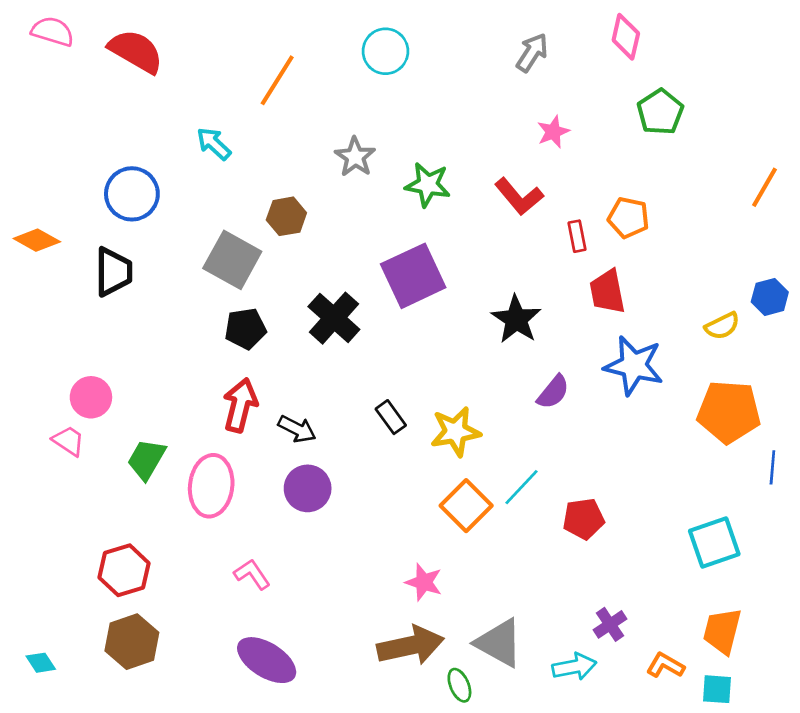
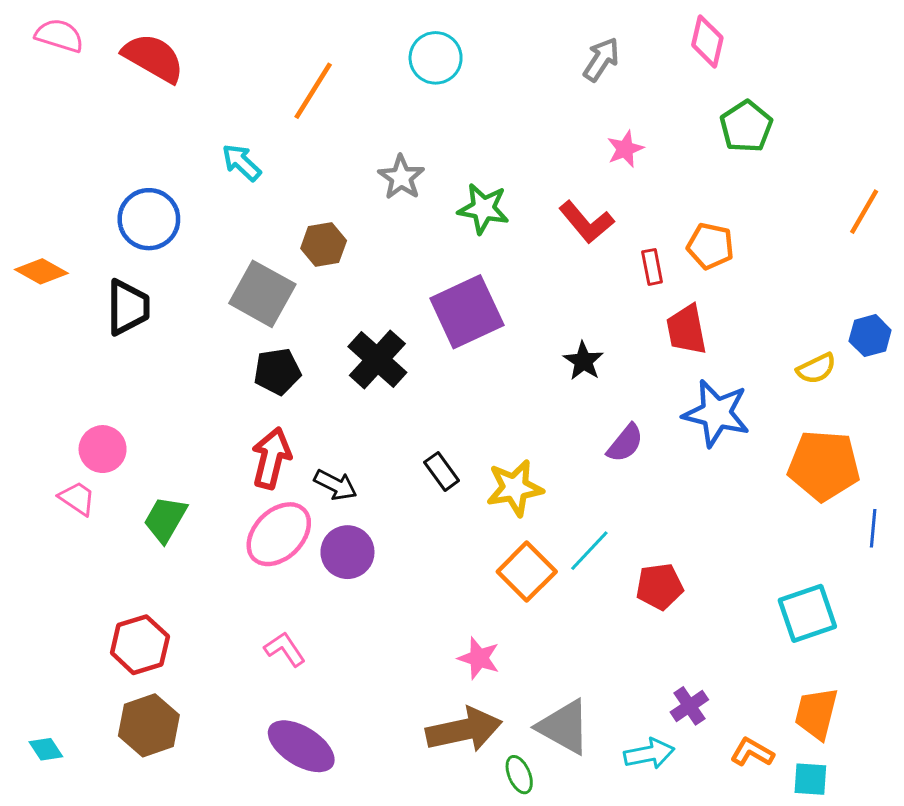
black star: (516, 319) -> (583, 361), size x0.7
pink ellipse: (211, 486) -> (279, 534), moved, turned 38

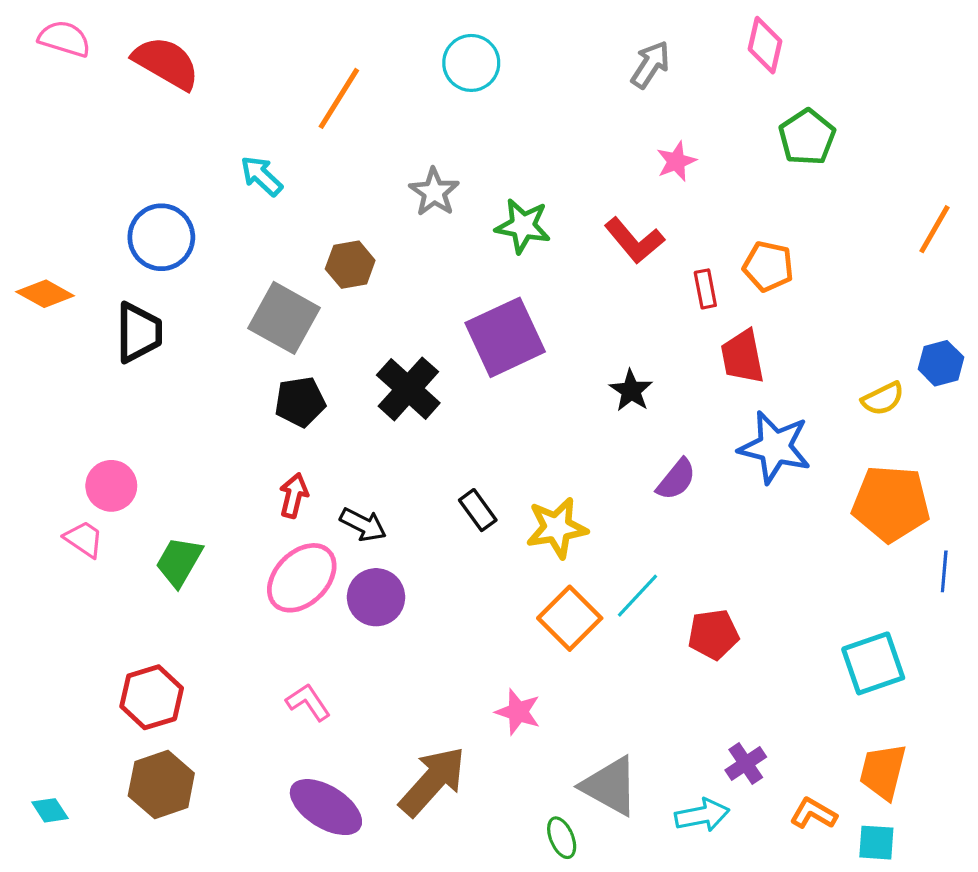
red arrow: (271, 458) -> (294, 496), size x0.7
brown arrow: (464, 730) -> (433, 781), moved, turned -36

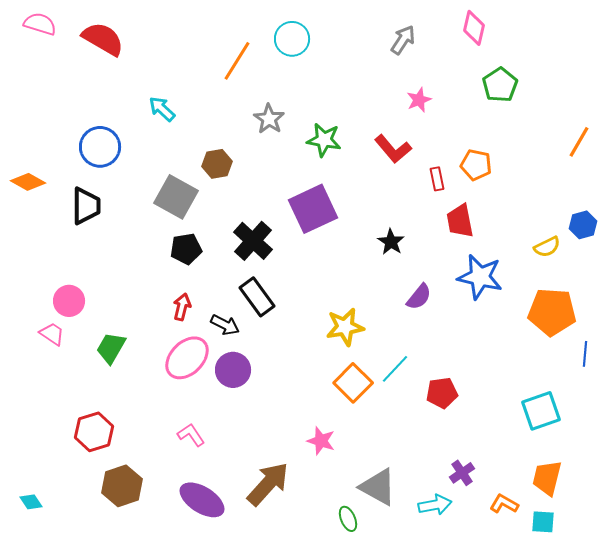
orange line: (339, 98) -> (237, 61), moved
black rectangle: (478, 510) -> (257, 297), moved, size x1.5
brown hexagon: (161, 784) -> (122, 486), moved

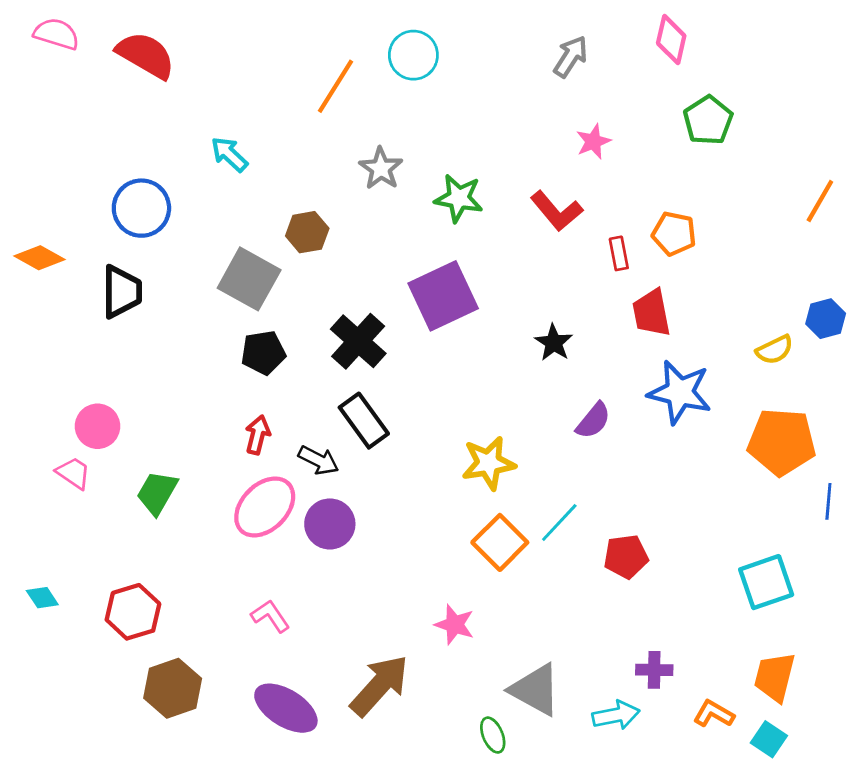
purple cross: (462, 473) -> (654, 670), turned 35
cyan diamond: (31, 502) -> (42, 598), moved
cyan square: (543, 522) -> (769, 739), turned 30

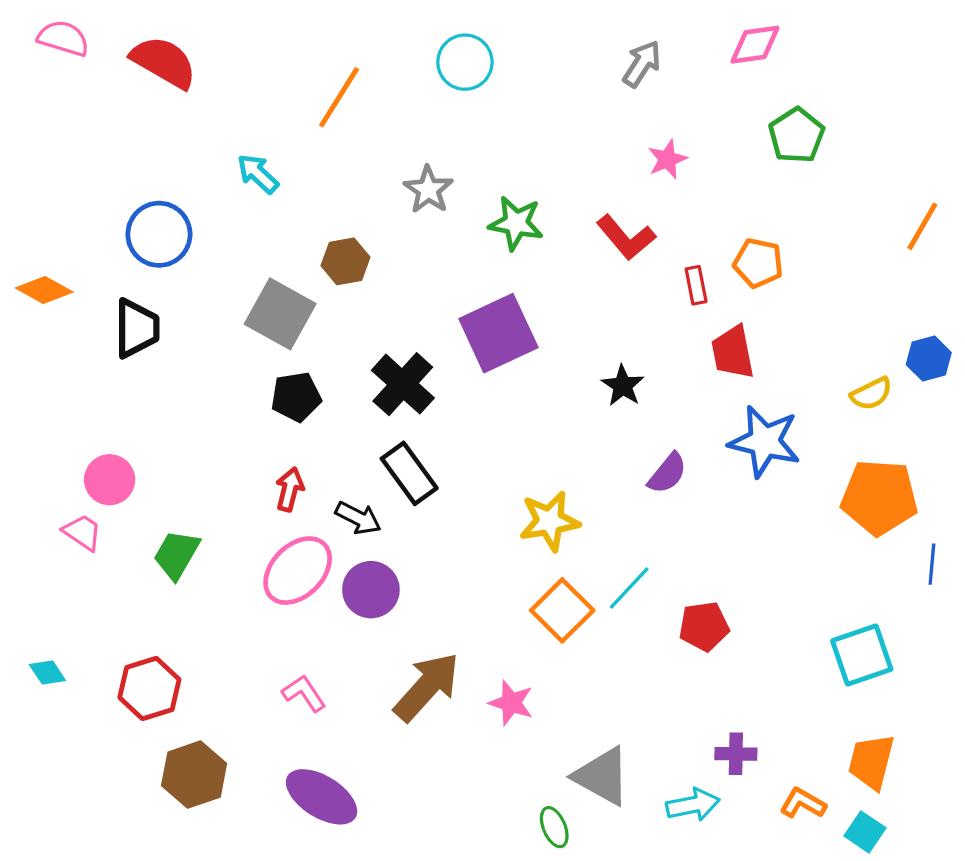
pink diamond: (671, 40) -> (755, 45), turned 69
orange line: (336, 86) -> (339, 97), moved
brown arrow: (379, 685) -> (427, 687), moved

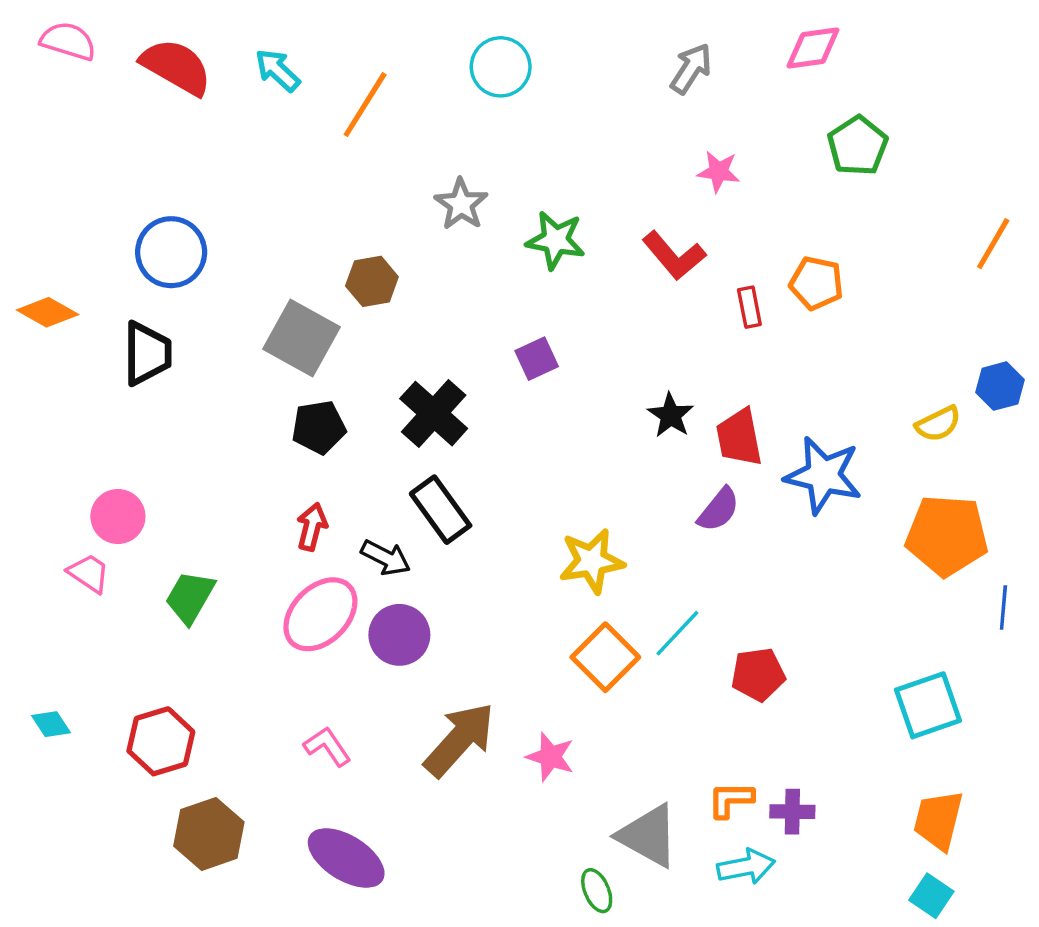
pink star: (667, 159) -> (719, 172), turned 30
cyan arrow: (258, 174) -> (278, 70), moved
purple square: (498, 333) -> (537, 359), size x0.5
red trapezoid: (733, 352) -> (739, 438), moved
orange L-shape: (803, 803) -> (731, 800), moved, turned -30

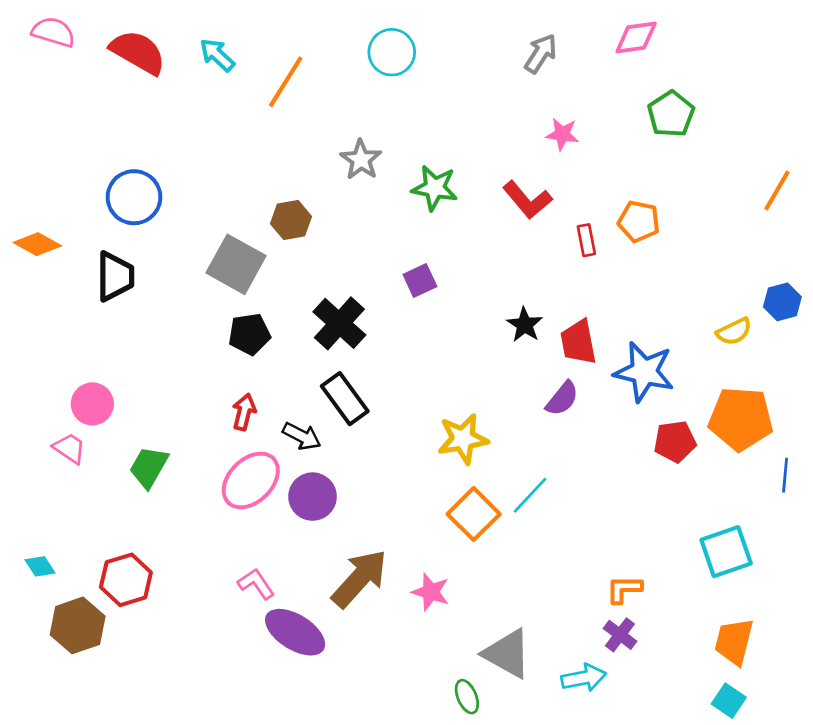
red pentagon: (758, 674) -> (675, 442), moved
orange L-shape: (731, 800) -> (624, 589), moved
purple cross: (792, 812) -> (620, 635), turned 36
brown hexagon: (209, 834) -> (78, 625), moved
purple ellipse: (346, 858) -> (295, 632), moved

